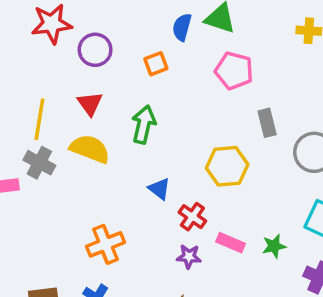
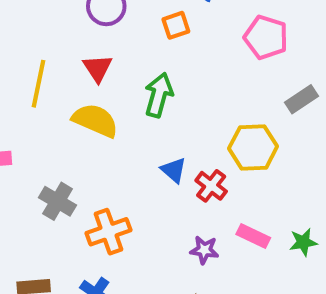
gray rectangle: (267, 123) -> (301, 99), turned 68
gray cross: (39, 163) -> (58, 201), moved
red cross: (192, 217) -> (211, 186), moved

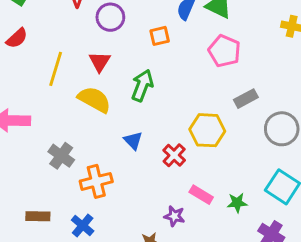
blue triangle: (174, 170) -> (133, 141), moved
purple star: (204, 250) -> (174, 216), moved

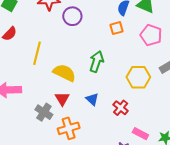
orange square: (160, 36) -> (117, 28), moved
red triangle: (100, 62) -> (62, 99), moved
yellow hexagon: (207, 130) -> (138, 77), moved

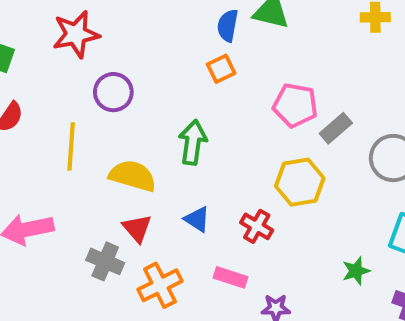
purple circle: (72, 16) -> (113, 92), moved
pink pentagon: (151, 35) -> (295, 105), moved
yellow hexagon: (138, 77) -> (300, 182), moved
pink rectangle: (140, 134) -> (231, 277), moved

